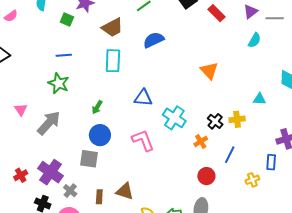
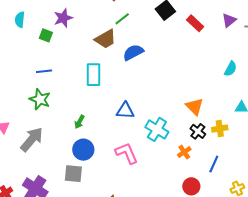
brown trapezoid: (112, 27) -> (105, 39), moved
cyan semicircle: (254, 40) -> (231, 69), moved
orange triangle: (209, 71) -> (195, 107), moved

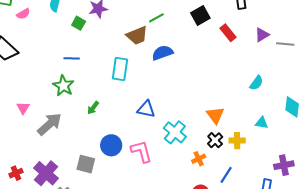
green arrow: (79, 122) -> (93, 108), moved
blue circle: (83, 150) -> (111, 145), moved

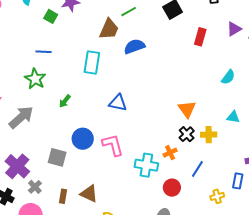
red rectangle: (228, 33) -> (200, 37), moved, turned 54
brown trapezoid: (137, 35) -> (109, 29), turned -45
cyan cross: (175, 132) -> (146, 165), moved, turned -30

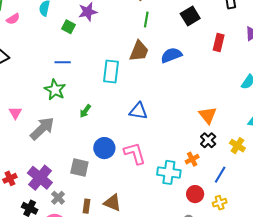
green line: (129, 12) -> (146, 19), turned -49
brown trapezoid: (109, 29) -> (139, 51), moved
blue semicircle: (134, 46) -> (171, 55), moved
yellow cross: (209, 135) -> (237, 146), moved, turned 35
yellow cross: (217, 196) -> (220, 203), moved

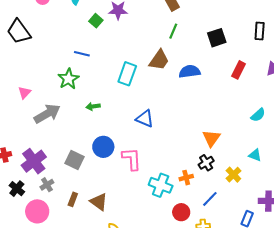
green arrow: (85, 111) -> (93, 106), turned 32

